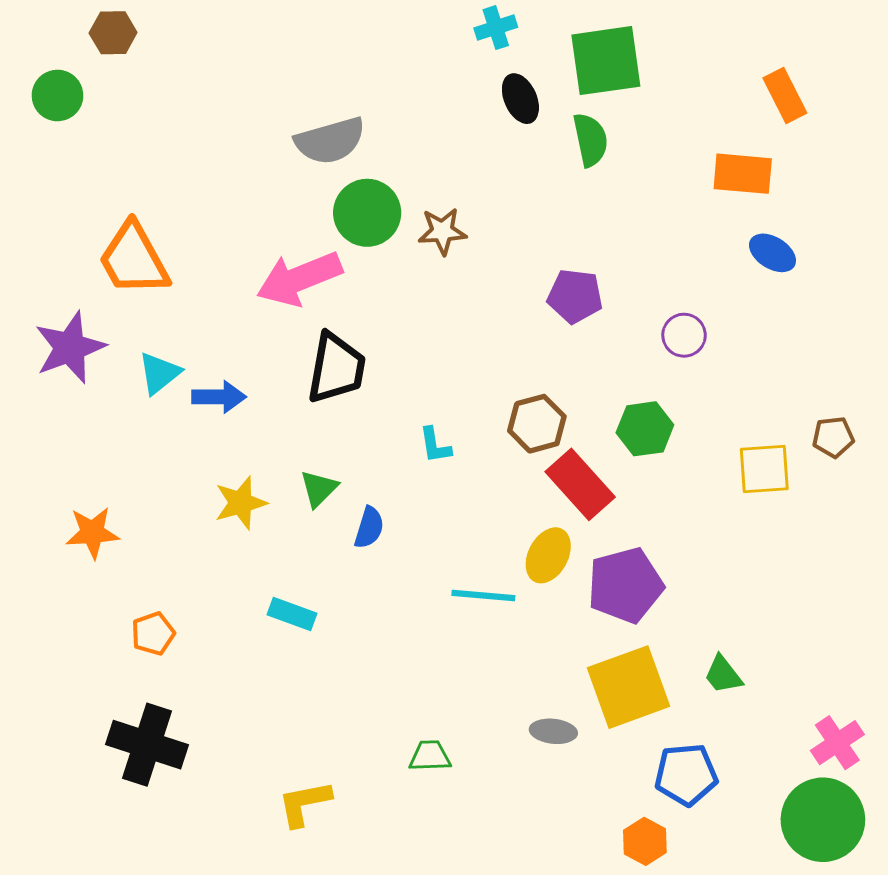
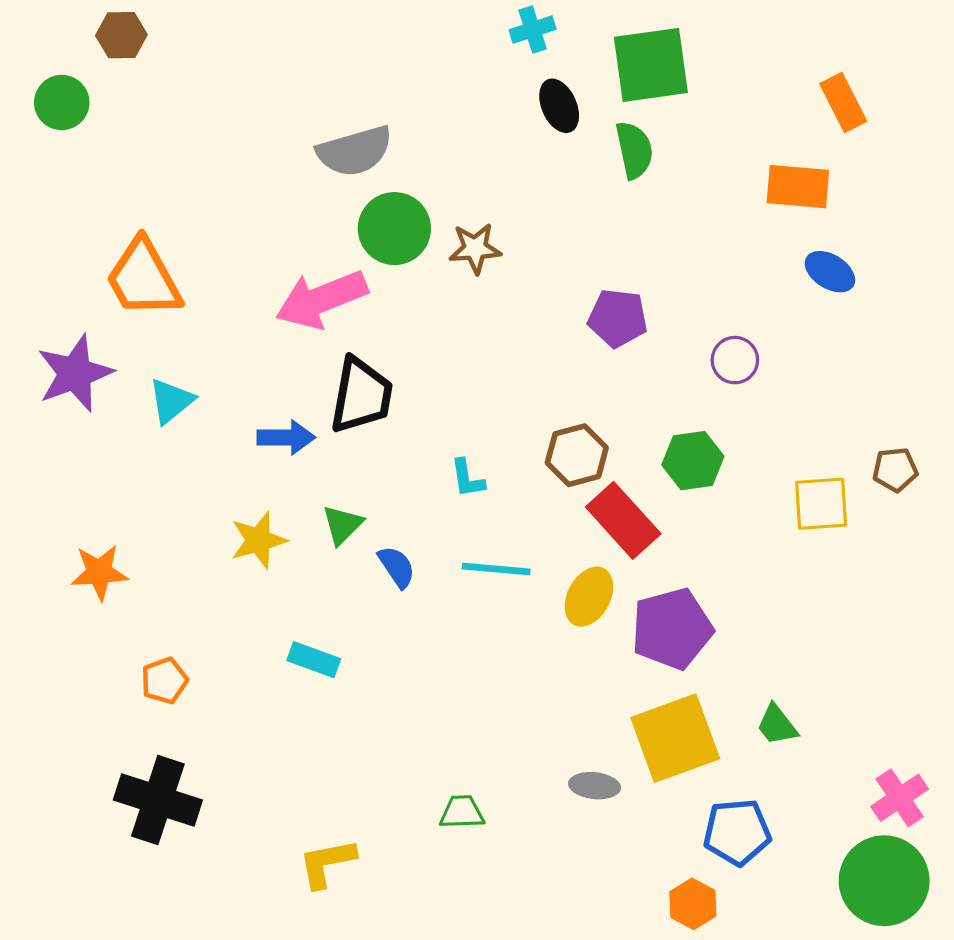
blue arrow: (219, 397) -> (286, 437), moved
blue semicircle: (369, 528) -> (397, 567), turned -51
cyan line: (483, 595) -> (496, 569), moved

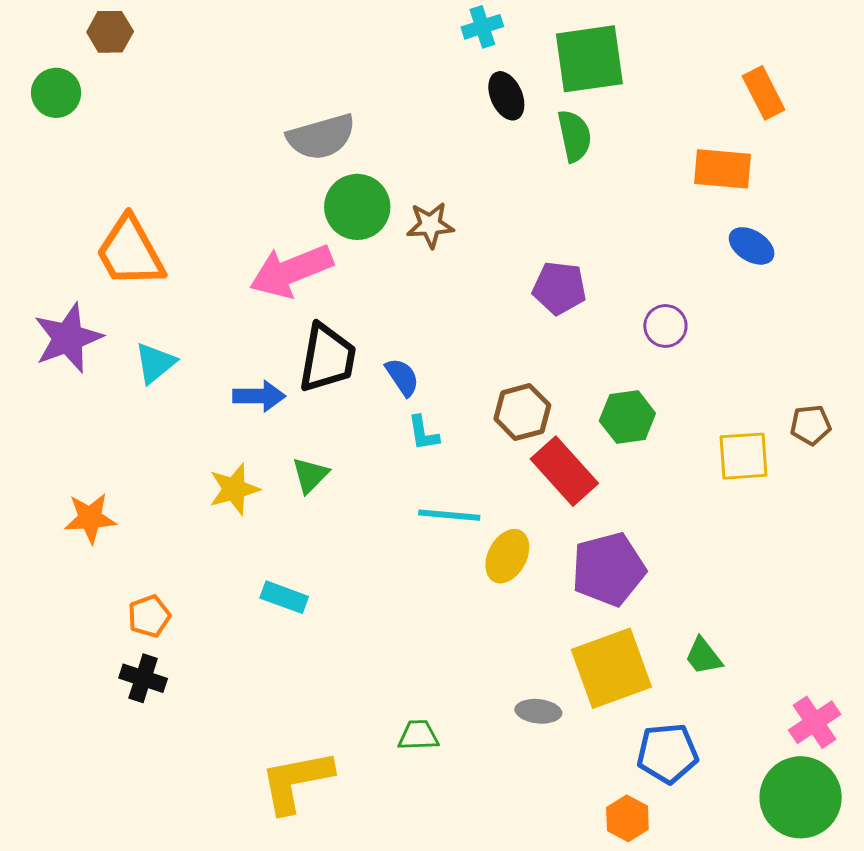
blue semicircle: (397, 567) -> (402, 377), moved
yellow ellipse: (589, 597) -> (507, 556), moved
black cross: (158, 800) -> (143, 678), moved, size x0.6
yellow L-shape: (327, 863) -> (296, 781), size x1.4

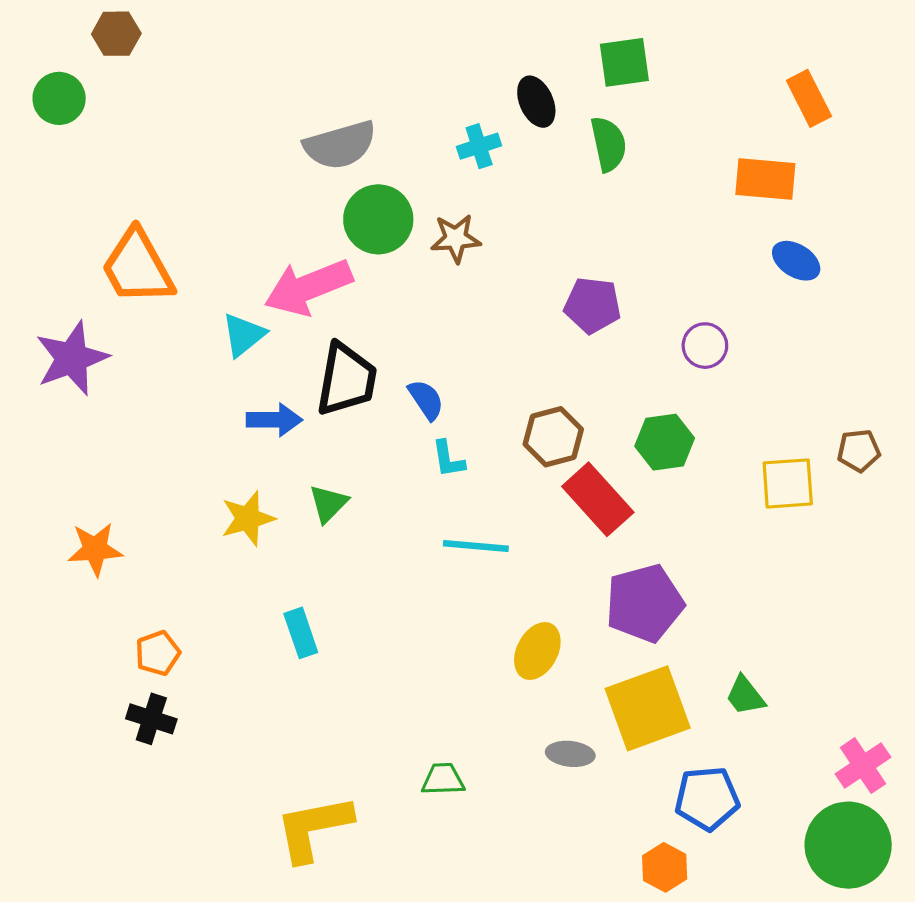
cyan cross: (482, 27) -> (479, 146), moved
green square: (589, 59) -> (624, 62), size x0.7
cyan triangle: (155, 363) -> (244, 335), moved
yellow ellipse: (507, 556) -> (537, 651), moved
cyan rectangle: (284, 597) -> (301, 633), turned 51

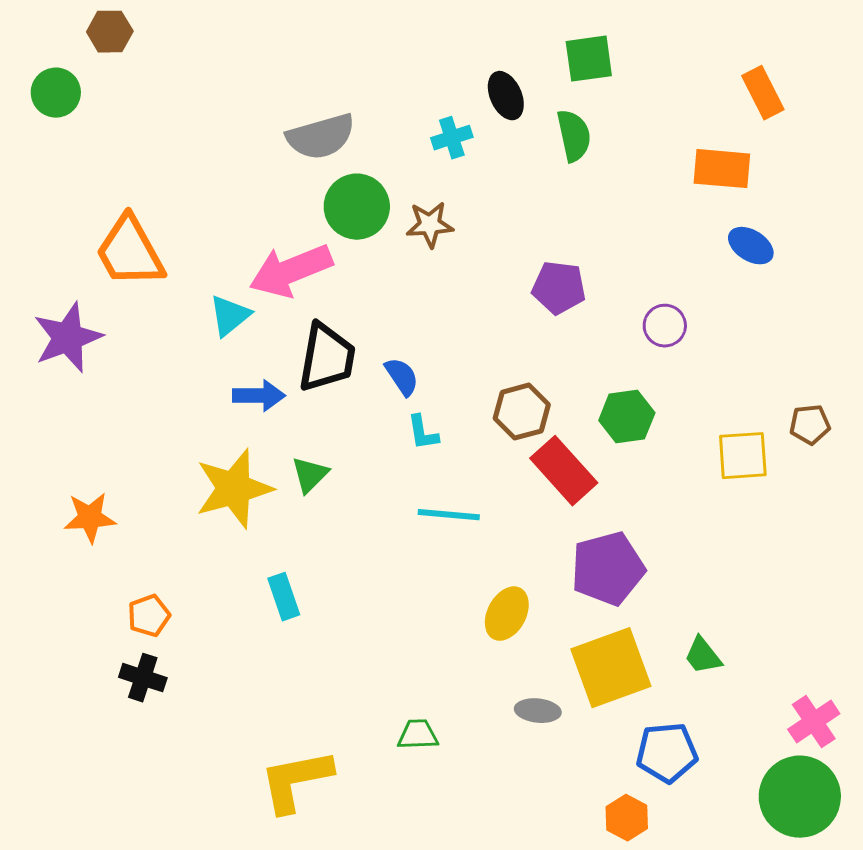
yellow star: (248, 518) -> (234, 489), size x1.5

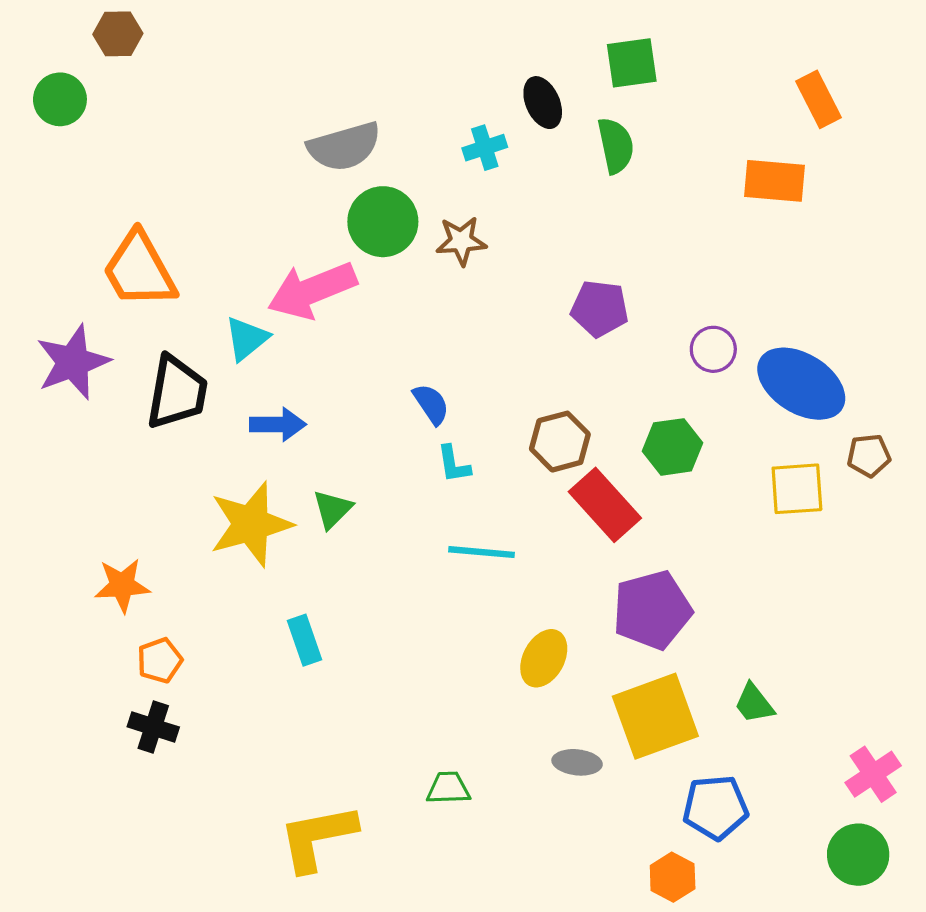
blue ellipse: (751, 246) -> (801, 384), moved, size x1.8
black trapezoid: (327, 358) -> (177, 392), moved
orange star: (90, 518) -> (122, 585), moved
green circle: (800, 797) -> (858, 855), size x0.7

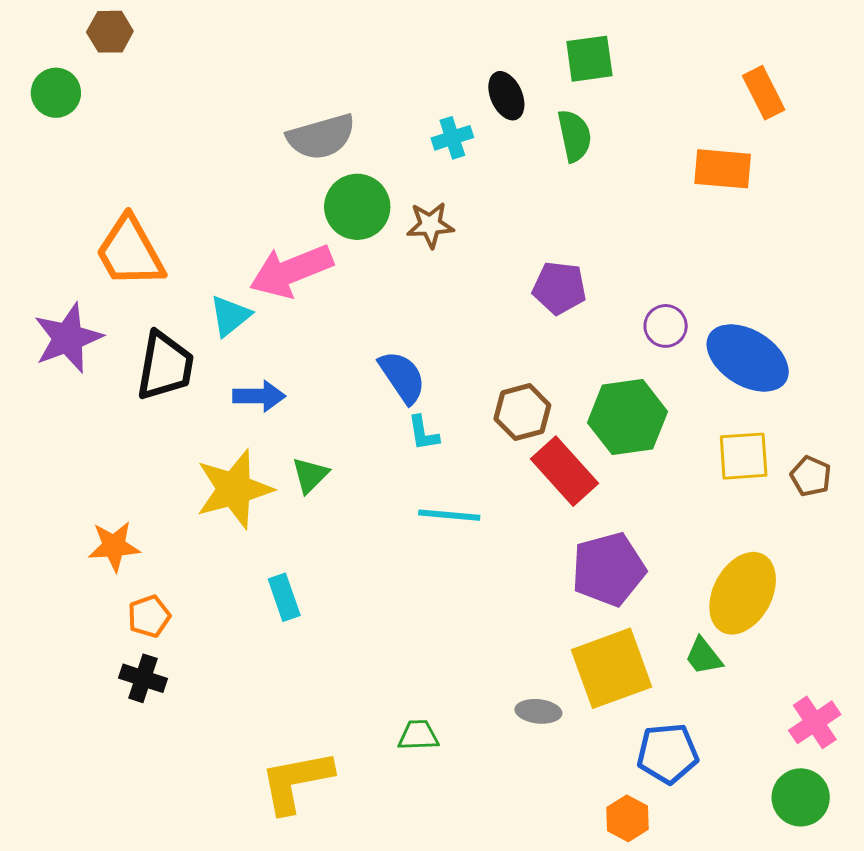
blue semicircle: (431, 404) -> (402, 377), size x1.4
green hexagon: (673, 447) -> (627, 417), size x1.4
brown pentagon: (869, 456) -> (811, 476), moved, turned 30
yellow ellipse: (544, 658) -> (743, 593), moved, size x1.5

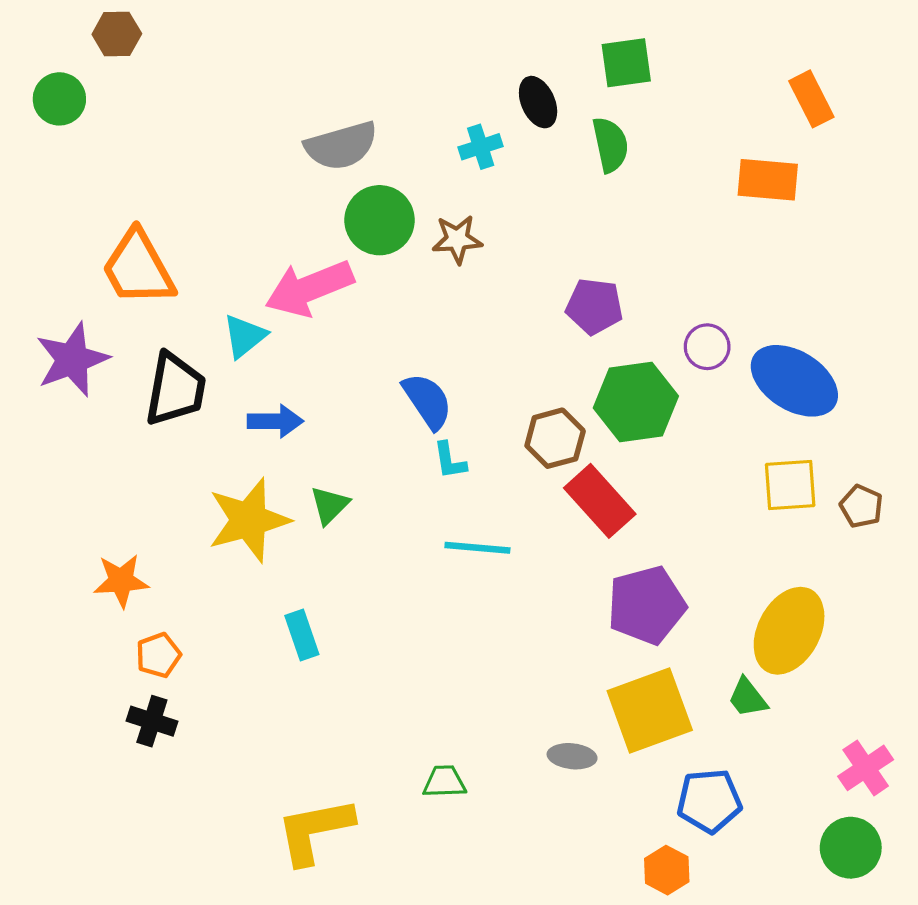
green hexagon: (627, 417) -> (636, 402), moved

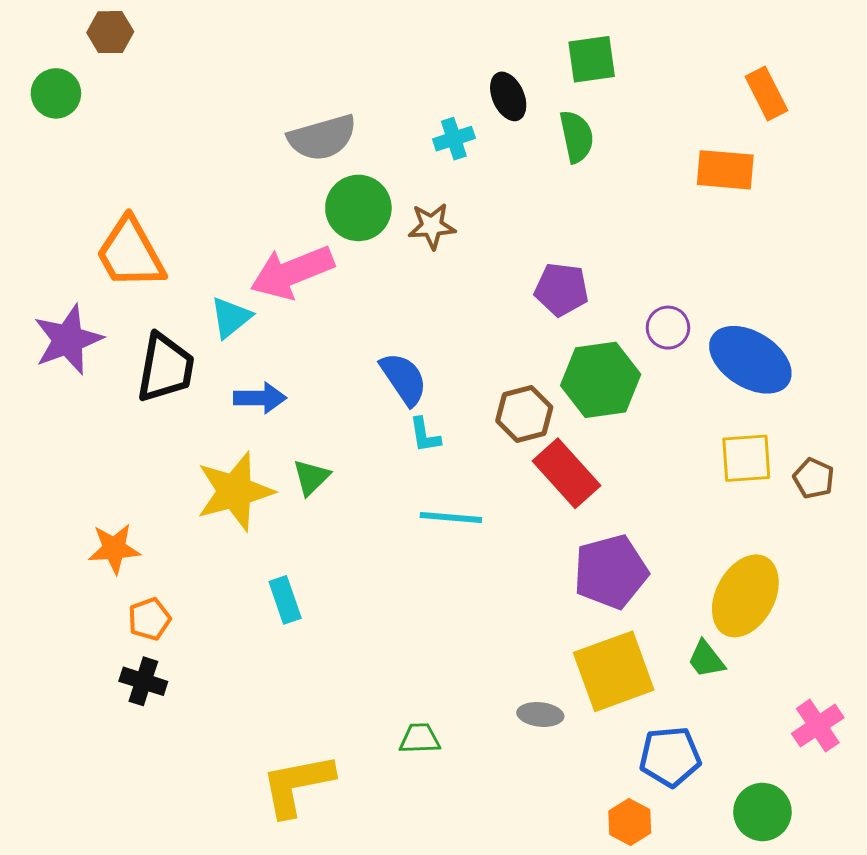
green circle: (851, 848) -> (762, 812), moved

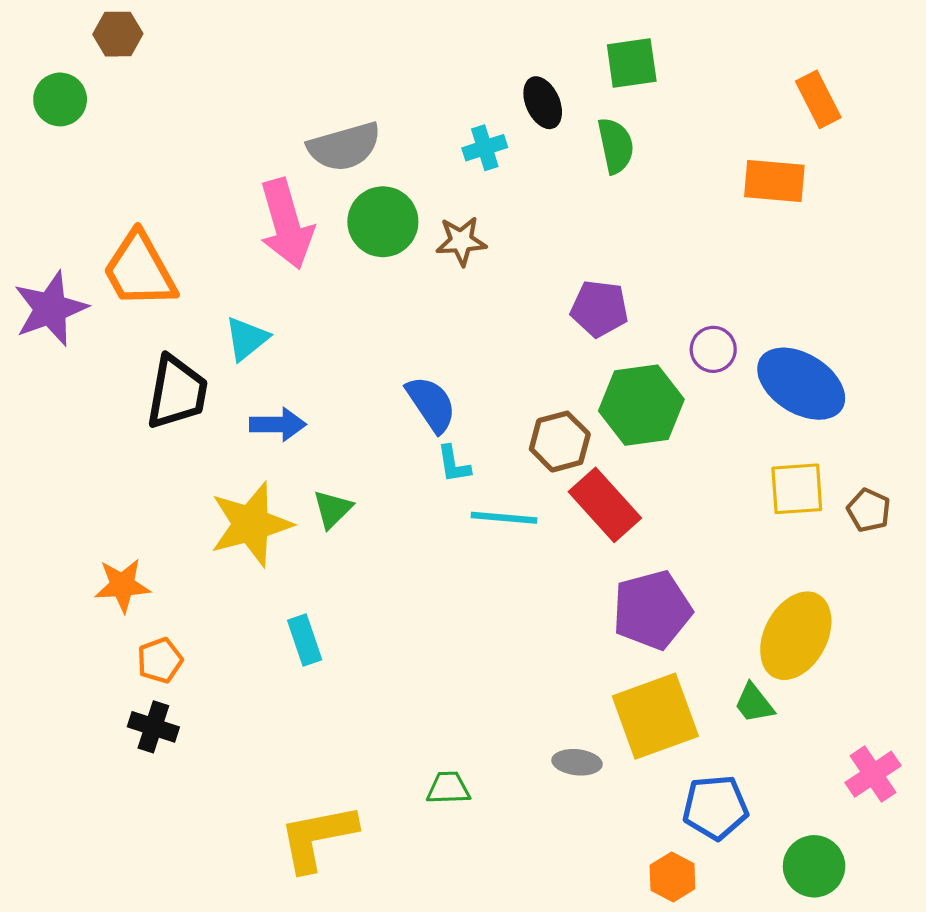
pink arrow: (292, 272) -> (286, 224), moved, turned -84
purple star: (68, 340) -> (50, 309), moved
cyan line: (451, 518) -> (504, 518), moved

